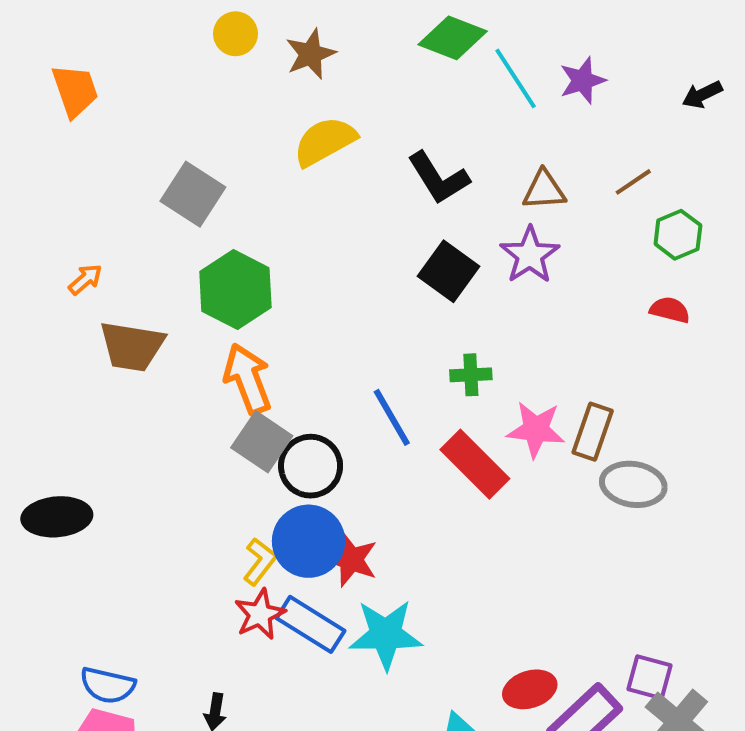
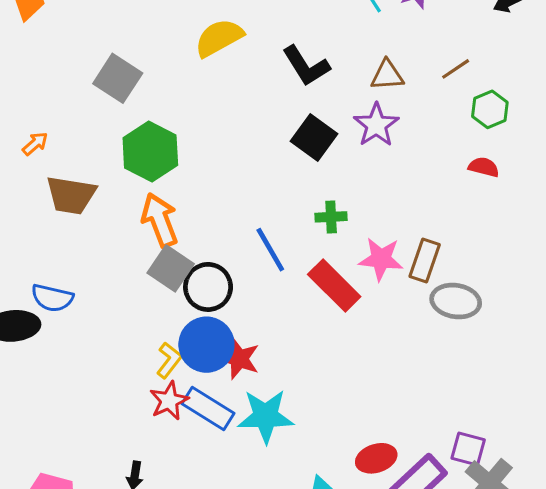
blue semicircle: (108, 685) -> (52, 298), moved

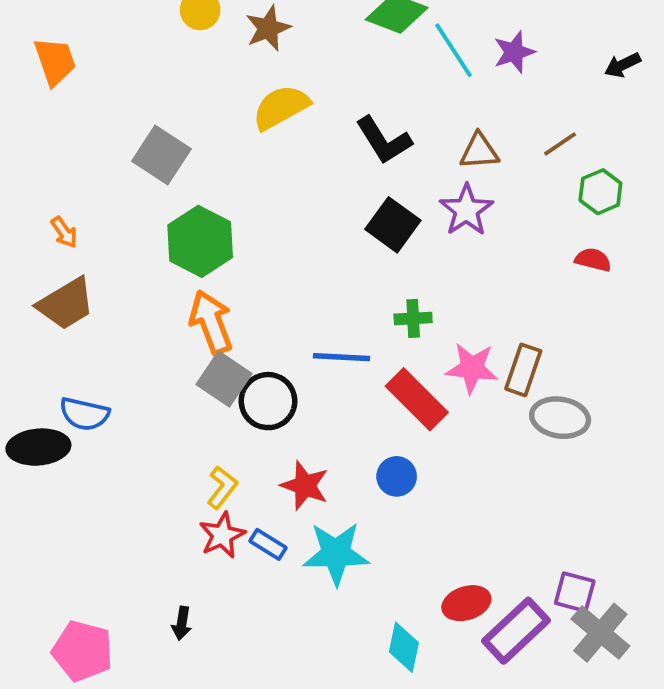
orange arrow: (35, 144) -> (64, 232), turned 96
brown trapezoid: (71, 195) -> (66, 304), moved, turned -40
blue line: (270, 250) -> (341, 357), turned -57
blue circle: (206, 345) -> (397, 476), moved, size x0.6
blue rectangle: (208, 408) -> (268, 544), size x0.6

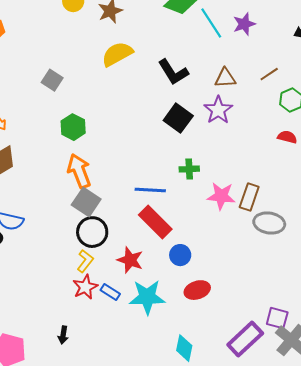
gray square: (161, 155) -> (52, 80), size x0.7
green hexagon: (200, 241) -> (73, 127), size x0.7
red rectangle: (417, 399) -> (155, 222), moved
black circle: (268, 401) -> (92, 232), moved
red ellipse: (466, 603) -> (197, 290), moved

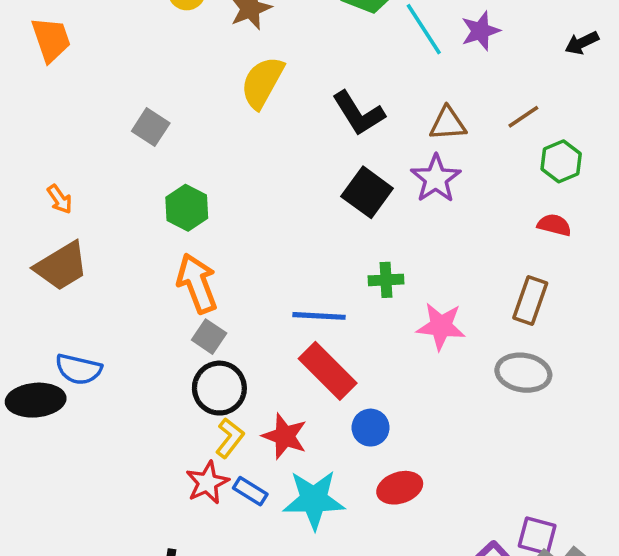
yellow semicircle: (117, 54) -> (262, 82), turned -32
brown rectangle: (249, 197) -> (530, 300), moved
gray square: (86, 202) -> (209, 337), size x0.7
yellow L-shape: (85, 261) -> (230, 438), moved

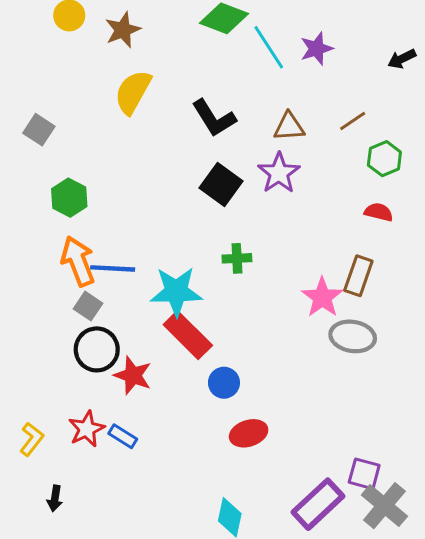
blue line: (319, 316) -> (113, 268), moved
pink star: (441, 326) -> (322, 297), moved, turned 30
red star: (285, 436) -> (133, 375), moved
yellow L-shape: (230, 438) -> (32, 439), moved
cyan star: (314, 500) -> (176, 292), moved

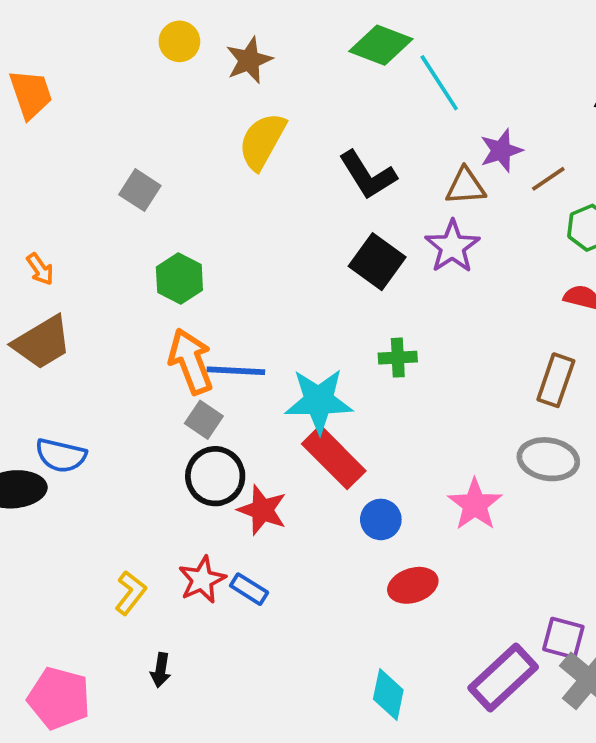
purple star: (316, 49) -> (501, 151), moved
pink star: (322, 297) -> (475, 504), moved

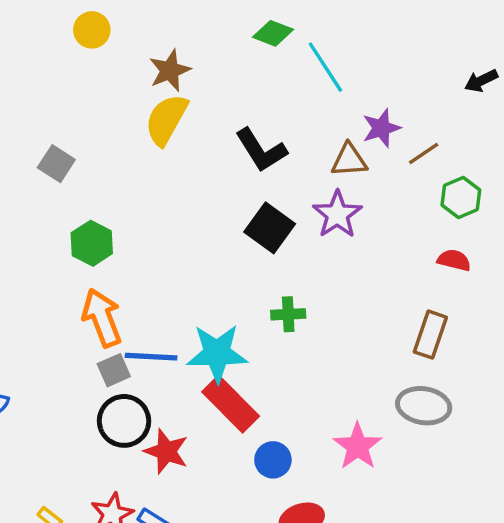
green diamond: (381, 45) -> (273, 33), size x0.7
brown star: (249, 60) -> (170, 71), moved
blue line: (236, 371) -> (151, 357), moved
gray square: (204, 420) -> (114, 370), turned 32

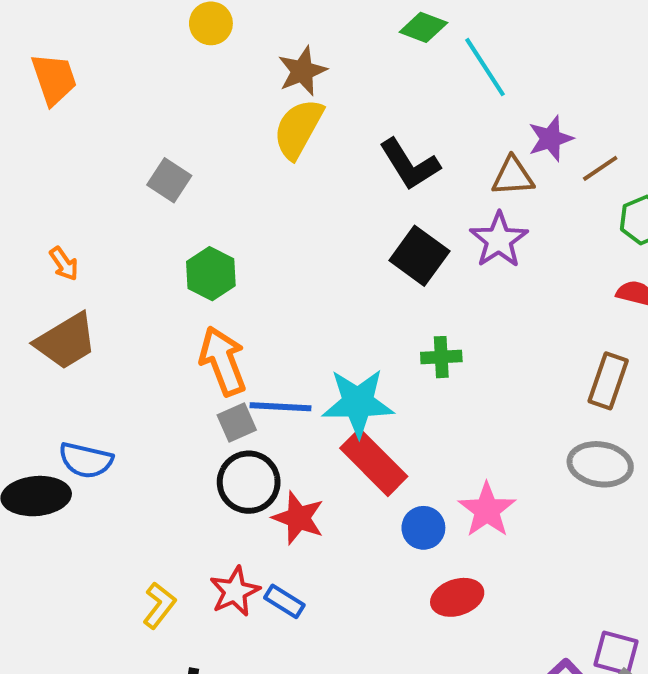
pink star: (358, 446) -> (487, 510), moved

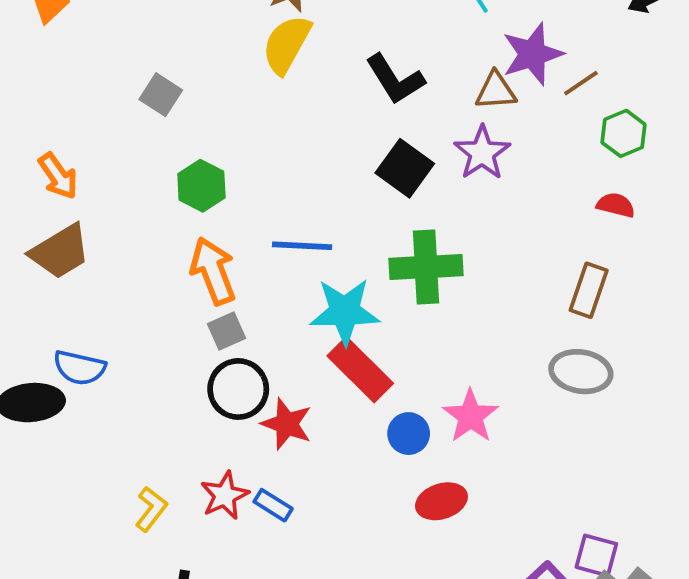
purple star: (551, 139) -> (532, 54), size x1.4
orange arrow: (64, 264) -> (58, 176), size x1.4
green cross: (441, 357) -> (426, 267), size x1.8
blue line: (280, 407) -> (302, 246), moved

